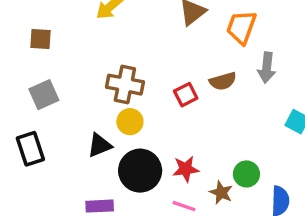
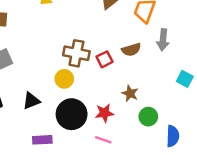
brown cross: (125, 85) -> (76, 53), moved
black triangle: (100, 145) -> (31, 101), moved
brown star: (221, 193) -> (130, 93), moved

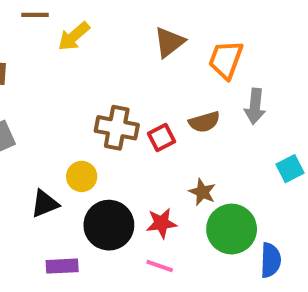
yellow circle: (64, 79) -> (82, 176), moved
cyan square: (185, 79) -> (290, 169), turned 35
green circle: (148, 117) -> (232, 229), size x1.6

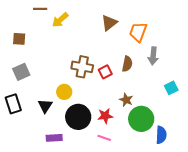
brown semicircle: (204, 122) -> (127, 64), turned -63
black triangle: (45, 204) -> (45, 106), turned -35

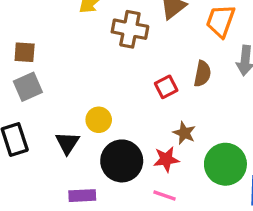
brown square: (19, 39) -> (25, 52), moved
brown cross: (82, 67) -> (130, 29), moved
brown star: (126, 100) -> (184, 133), moved

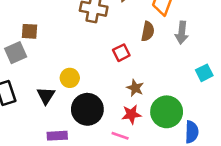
brown square: (25, 52) -> (30, 31), moved
brown semicircle: (202, 74) -> (148, 31), moved
red star: (166, 159) -> (131, 114), moved

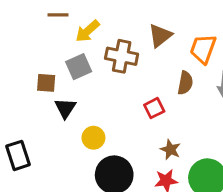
gray square: (16, 53) -> (79, 67), moved
black triangle: (46, 95) -> (65, 108), moved

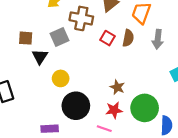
gray square: (79, 67) -> (59, 37), moved
red square: (154, 108) -> (107, 38), moved, turned -32

